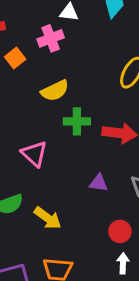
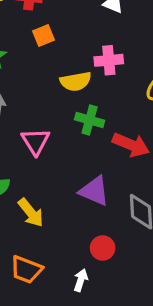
pink cross: (51, 38) -> (109, 60), moved
purple triangle: (99, 183) -> (94, 191), size x1.5
white arrow: (123, 263) -> (81, 280), moved

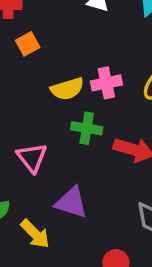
pink cross: (109, 60) -> (106, 83), moved
purple triangle: (94, 191) -> (71, 202), moved

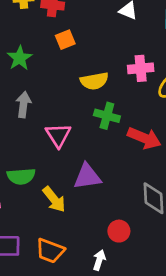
pink cross: (106, 83) -> (141, 68), moved
purple triangle: (71, 202) -> (87, 176), turned -32

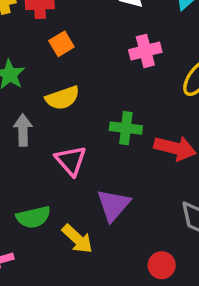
pink cross: (141, 68) -> (145, 51), moved
yellow semicircle: (94, 81) -> (62, 98), moved
purple triangle: (87, 176) -> (113, 205), turned -32

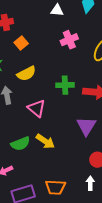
purple triangle: (113, 205) -> (86, 126), moved
yellow arrow: (77, 239) -> (45, 141), moved

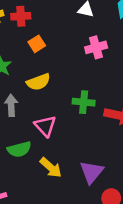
purple triangle: (86, 126) -> (92, 172), moved
green semicircle: (20, 144) -> (19, 149), moved

